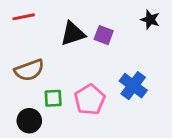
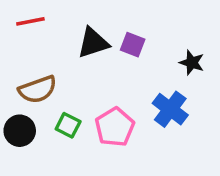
black star: (150, 20) -> (192, 63), moved
green square: (53, 98) -> (68, 125), turned 30
black circle: (29, 121) -> (20, 131), moved

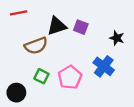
brown semicircle: (38, 89) -> (36, 46), moved
black circle: (20, 131) -> (16, 93), moved

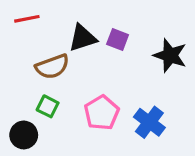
black star: (117, 38) -> (170, 55), size x1.5
blue cross: (104, 66) -> (149, 122), moved
green square: (41, 76) -> (48, 106), moved

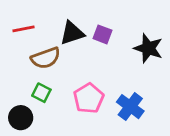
red line: (27, 19) -> (23, 29), moved

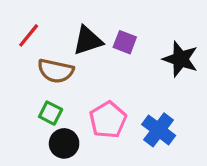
red line: (23, 29) -> (29, 35), turned -40
brown semicircle: (46, 58) -> (56, 71), turned 32
black circle: (21, 118) -> (64, 143), moved

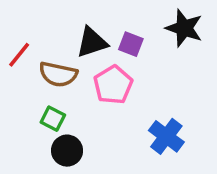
red line: (29, 35) -> (19, 55), moved
black star: (180, 59) -> (184, 28), moved
pink pentagon: (108, 120) -> (113, 85), moved

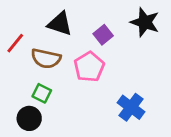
black triangle: (92, 42) -> (60, 24), moved, turned 36
purple square: (131, 44) -> (103, 35), turned 30
black circle: (67, 151) -> (29, 118), moved

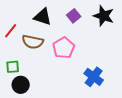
purple square: (103, 35) -> (74, 16), moved
green square: (42, 93) -> (13, 67), moved, turned -32

